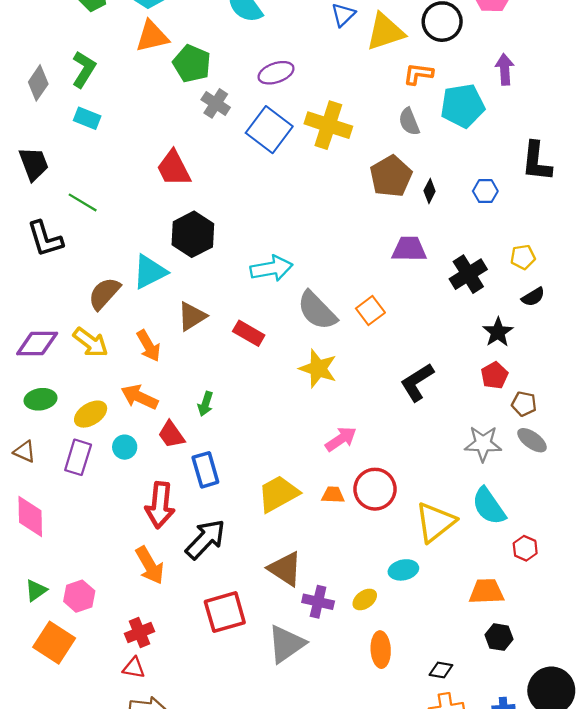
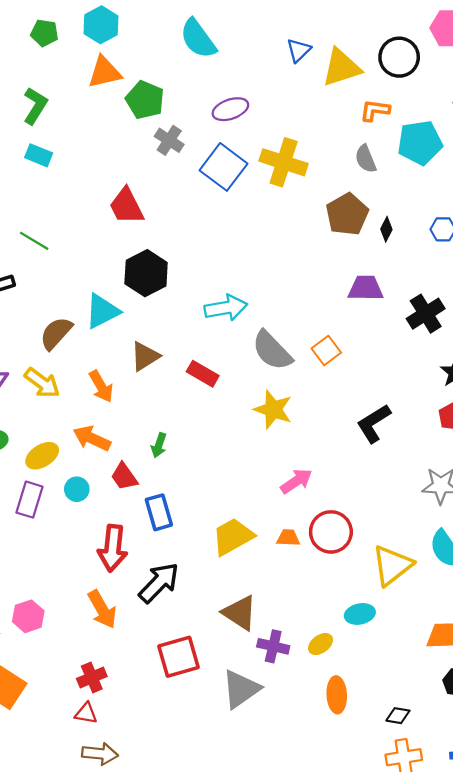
pink hexagon: (79, 596) -> (28, 616), moved

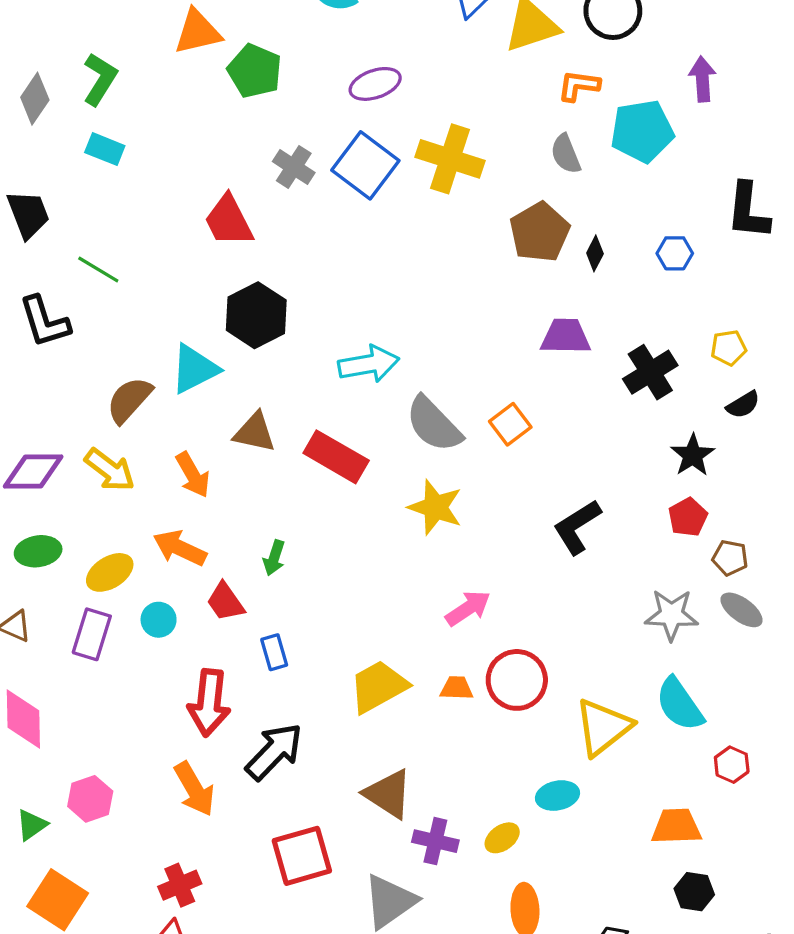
gray cross: (169, 140) -> (294, 167), moved
brown triangle: (145, 356) -> (255, 432), turned 44
red rectangle: (203, 374) -> (336, 457), size x1.4
blue rectangle: (159, 512) -> (274, 652), size x0.7

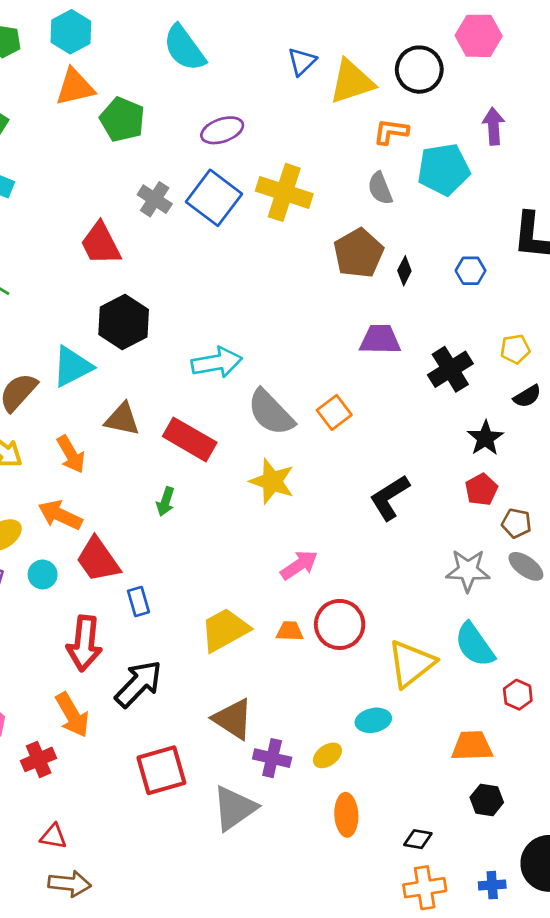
green arrow: (274, 558) -> (165, 502), moved
red trapezoid: (225, 602) -> (98, 560), size x1.4
red cross: (180, 885) -> (39, 759), moved

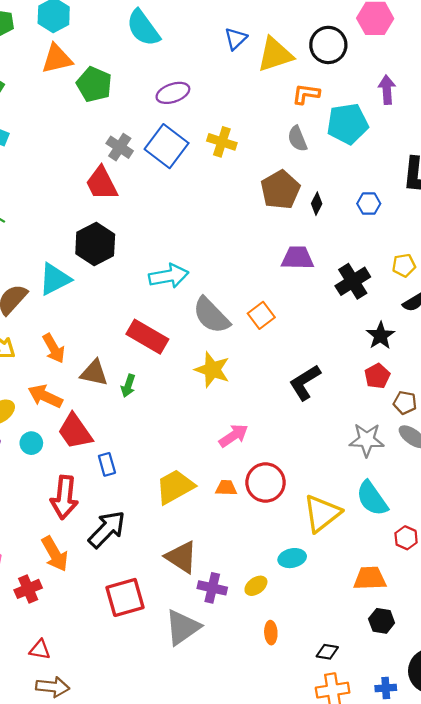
yellow cross: (284, 192) -> (222, 142), size x0.7
red trapezoid: (101, 244) -> (102, 183), moved
brown triangle: (122, 419) -> (94, 373), moved
orange ellipse: (346, 815) -> (271, 633), size x0.7

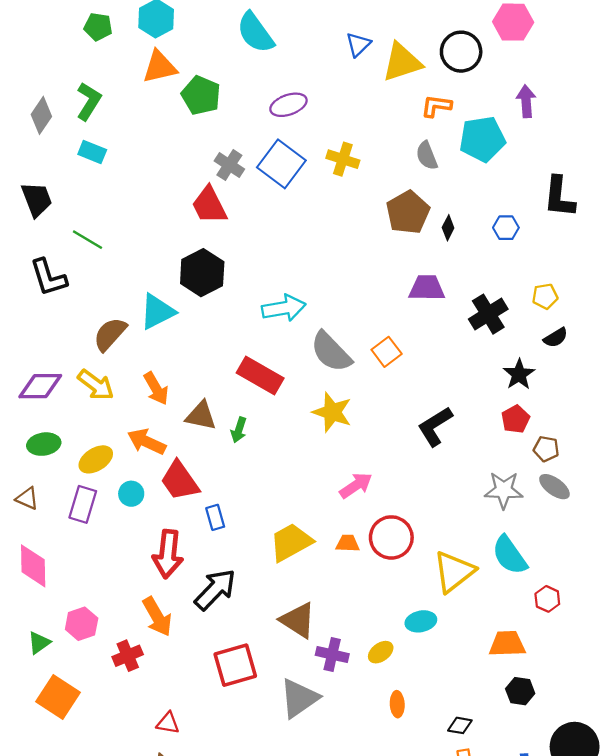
red triangle: (40, 650) -> (168, 723), moved

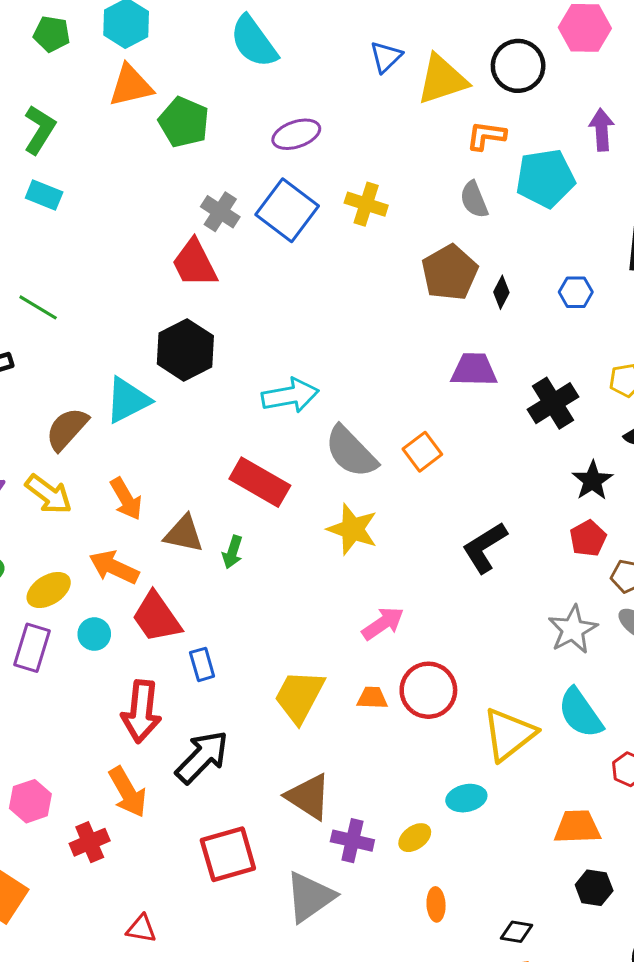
gray star: (504, 490) -> (573, 629), turned -30
yellow trapezoid: (291, 542) -> (299, 696), turned -33

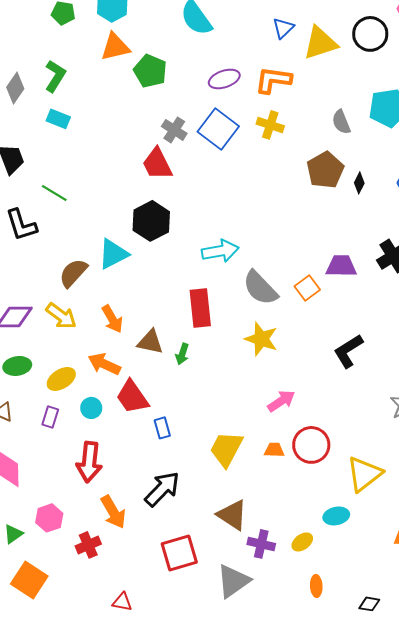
orange L-shape: (486, 136) -> (273, 80), moved, size x1.4
purple trapezoid: (474, 370) -> (341, 266), moved
red rectangle: (260, 482) -> (200, 308), turned 54
purple rectangle: (32, 648) -> (50, 417), size x0.7
red arrow: (141, 712) -> (89, 462), moved

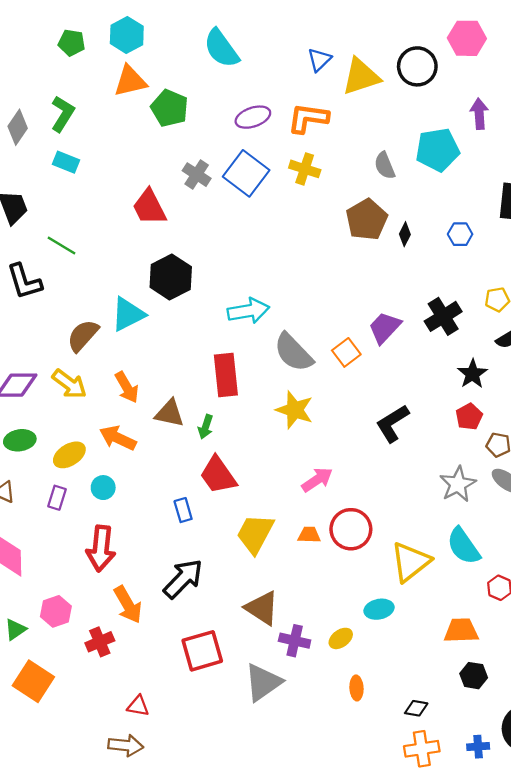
red trapezoid: (157, 164) -> (149, 207), moved
purple trapezoid: (341, 266) -> (385, 328), turned -48
red trapezoid: (132, 397) -> (218, 475), moved

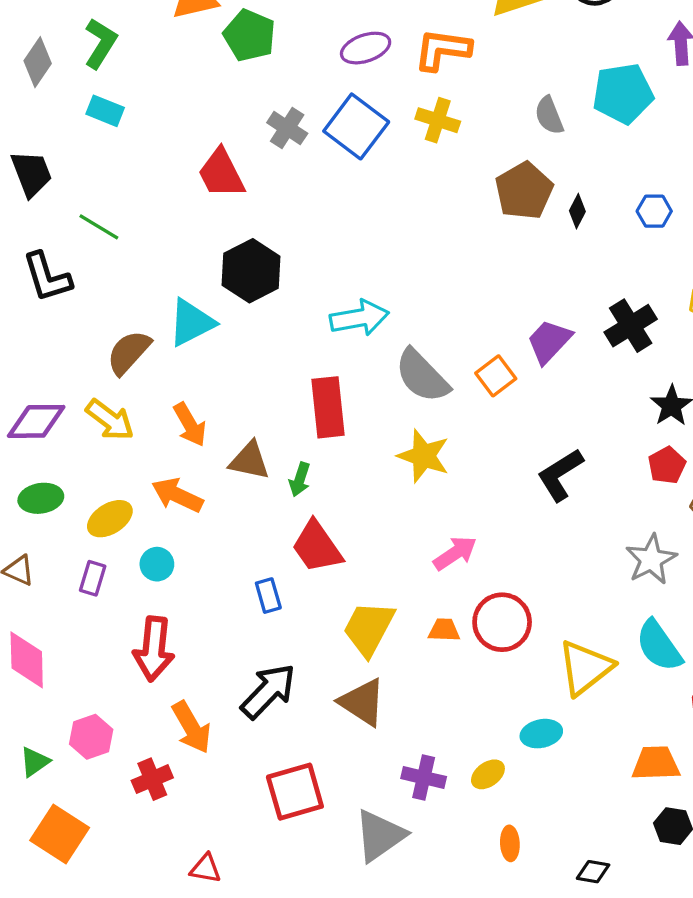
brown triangle: (262, 608) -> (362, 702), moved

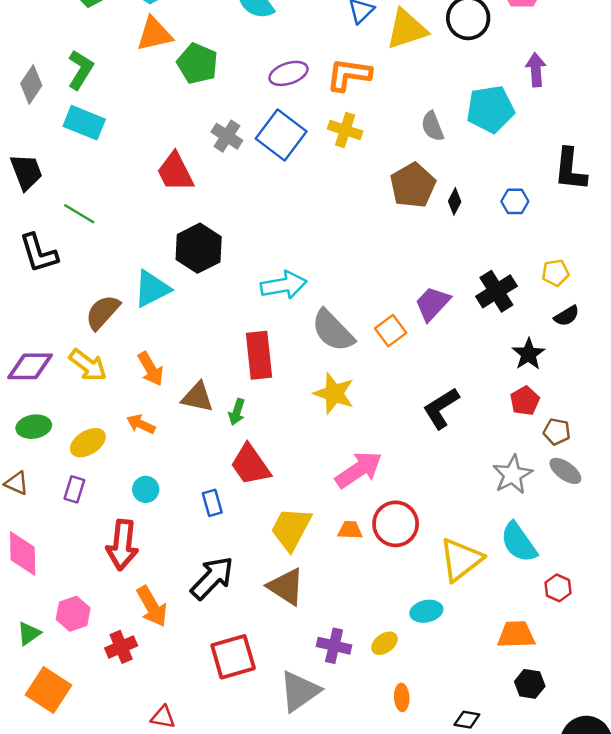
cyan rectangle: (105, 111) -> (84, 123), size x1.4
orange arrow: (177, 495) -> (141, 424), size x0.7
pink arrow: (455, 553) -> (359, 470), size x1.4
cyan circle: (157, 564) -> (146, 489), moved

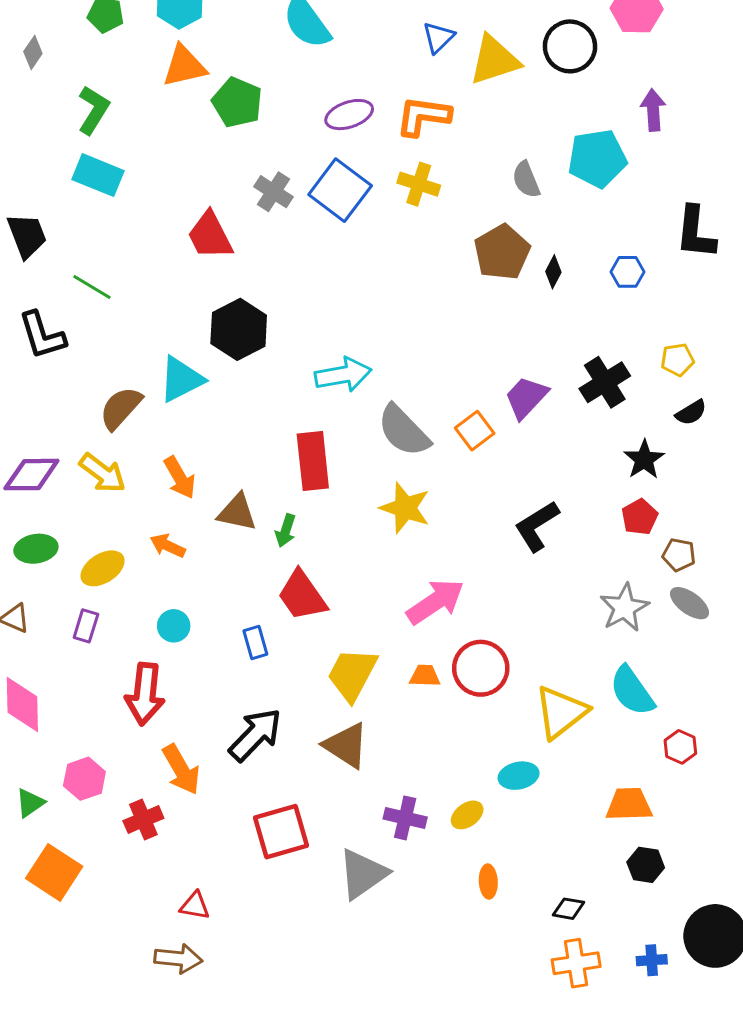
gray diamond: (31, 85) -> (33, 52), moved, size x0.7

